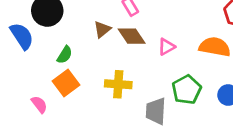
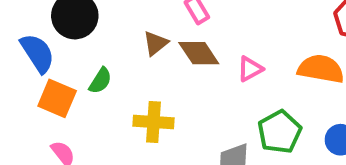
orange square: (66, 83) -> (57, 98), moved, turned -30
yellow cross: (118, 84) -> (154, 122), moved

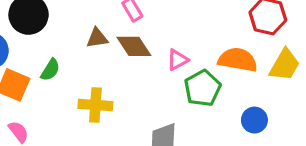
brown triangle: (156, 43) -> (97, 38), turned 30
green pentagon: (280, 132) -> (203, 88), moved

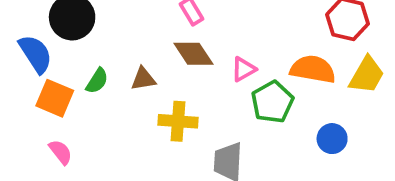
brown triangle: (97, 38) -> (143, 79), moved
yellow cross: (95, 105) -> (178, 121), moved

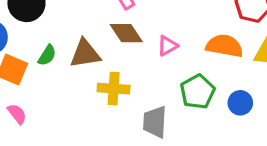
brown triangle: (143, 79) -> (85, 54), size x1.5
green pentagon: (272, 102) -> (198, 92), moved

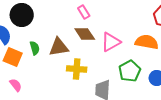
pink triangle: (167, 46) -> (111, 42), size x1.5
green semicircle: (47, 55) -> (35, 48), turned -48

